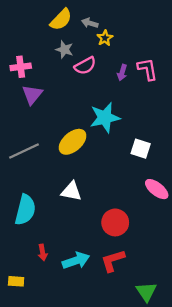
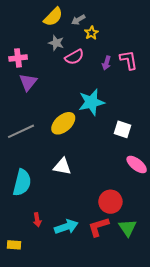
gray arrow: (90, 23) -> (78, 20), turned -48
red circle: (115, 222) -> (110, 202), moved
green triangle: (146, 292) -> (128, 228), moved

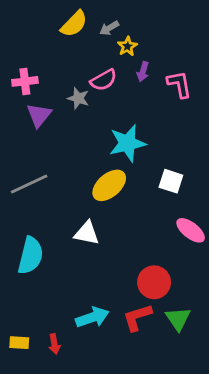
gray star: (56, 43) -> (78, 98), moved
purple arrow: (106, 63) -> (143, 72), moved
yellow ellipse: (63, 123) -> (109, 185), moved
red arrow: (37, 220) -> (54, 344), moved

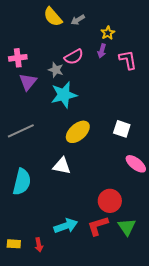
yellow semicircle: (74, 24) -> (53, 17), turned 95
yellow star: (127, 46) -> (108, 33), moved
cyan star: (127, 143) -> (64, 95), moved

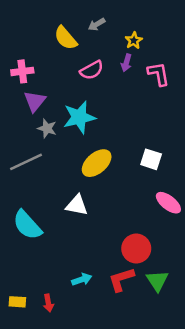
yellow semicircle: (53, 17) -> (66, 38), moved
gray star: (56, 70) -> (47, 128), moved
cyan semicircle: (22, 182) -> (27, 225), turned 124
cyan arrow: (66, 226) -> (82, 279), size x0.7

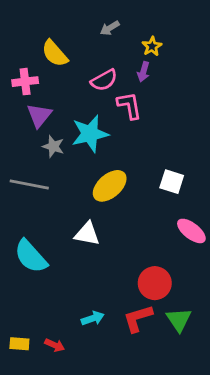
yellow semicircle: (66, 38) -> (55, 53), moved
pink L-shape: (159, 74) -> (129, 106), moved
gray line: (26, 162) -> (29, 184), turned 36
red arrow: (48, 303) -> (55, 345), turned -56

